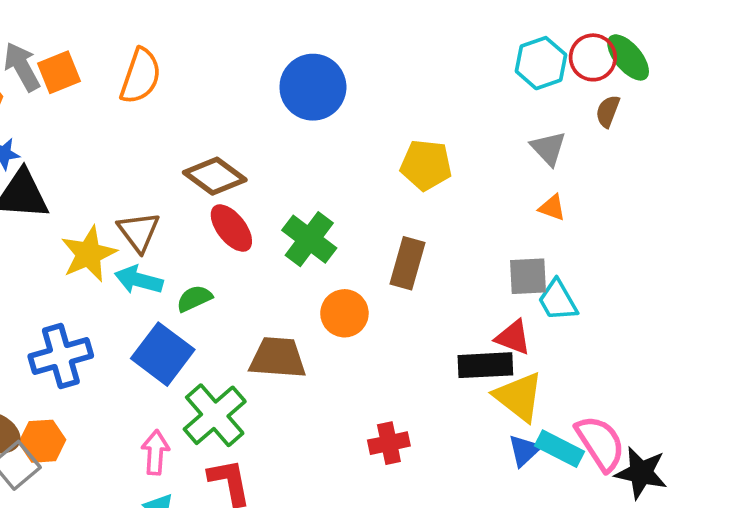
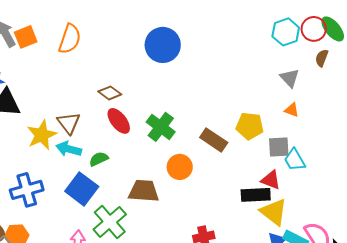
yellow pentagon: (426, 165) -> (250, 126), moved
brown diamond: (215, 176) -> (110, 93), size x0.7
brown rectangle: (408, 263) -> (214, 140), turned -72

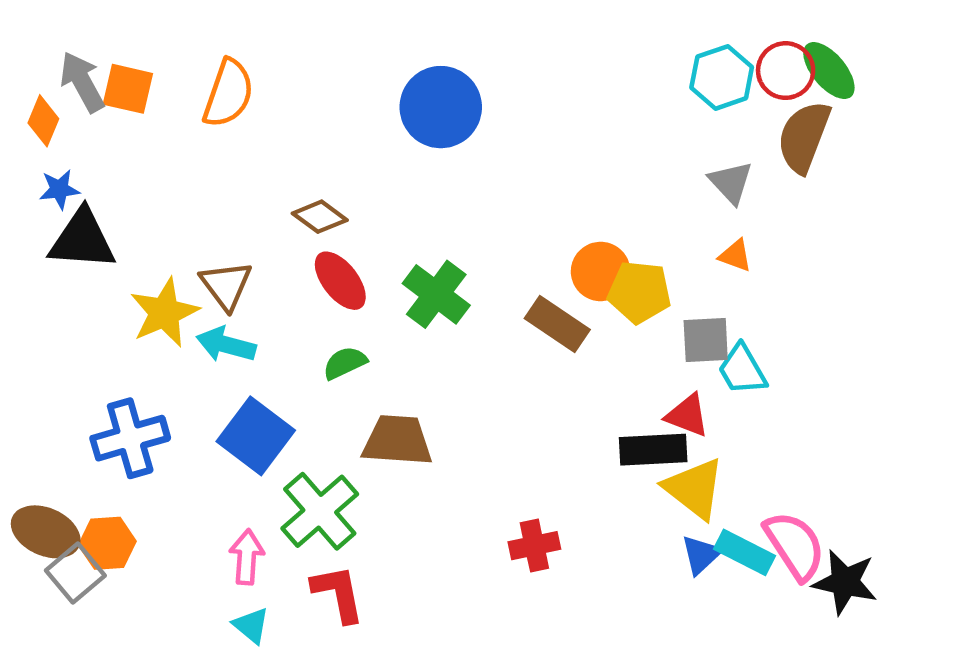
orange square: (26, 37) -> (128, 89), turned 35
brown semicircle: (322, 58) -> (804, 137), size x1.8
green semicircle: (99, 159) -> (345, 363), moved
orange circle: (180, 167) -> (601, 272), moved

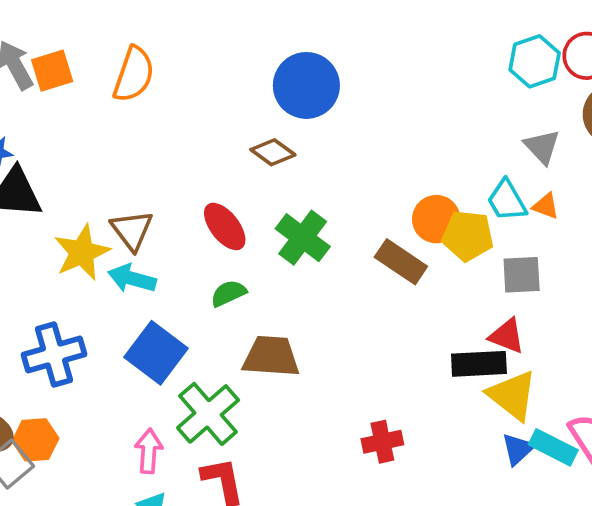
orange square: (128, 89) -> (52, 71), turned -30
brown diamond: (320, 217) -> (273, 152), moved
cyan trapezoid: (742, 370) -> (507, 201), moved

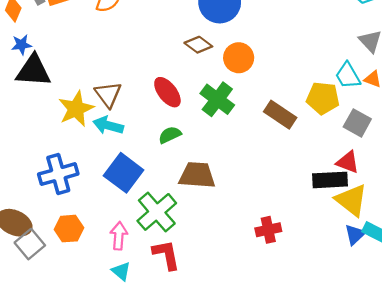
orange circle: (436, 219) -> (239, 58), moved
gray square: (522, 275) -> (357, 123), turned 32
orange hexagon: (35, 440) -> (69, 229), moved

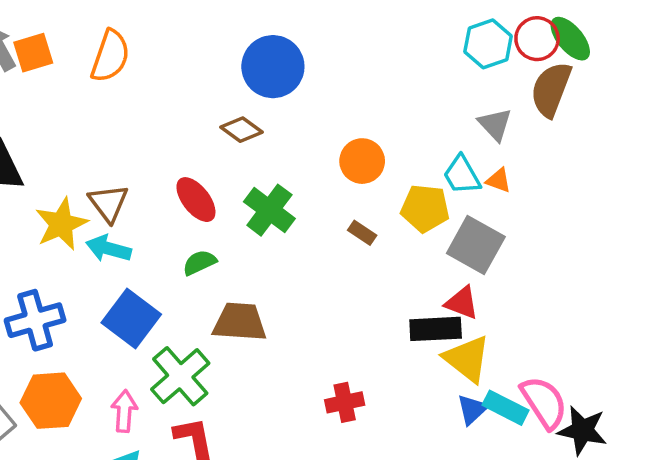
orange circle: (239, 58) -> (362, 161), moved
brown rectangle: (280, 115) -> (362, 233), size x0.6
gray square: (357, 123) -> (476, 245), size x1.4
orange hexagon: (69, 229) -> (51, 401), size x1.4

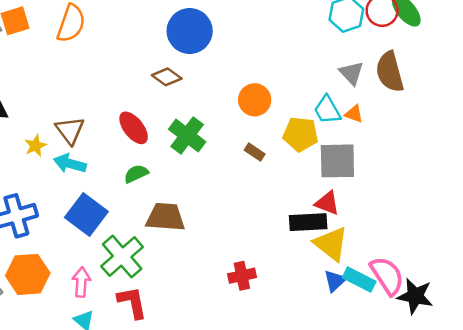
brown semicircle: (551, 89) -> (390, 72), moved, turned -36
yellow star: (61, 224) -> (35, 146), size x0.6
gray square: (476, 245) -> (337, 161), turned -30

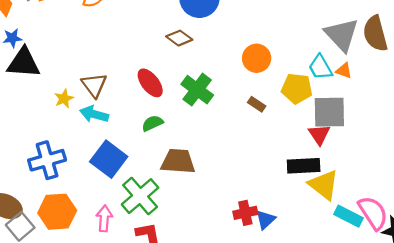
gray triangle: (351, 73) -> (342, 35), size x1.6
red triangle: (327, 203) -> (319, 134), moved, turned 35
blue triangle: (335, 281) -> (266, 220), moved

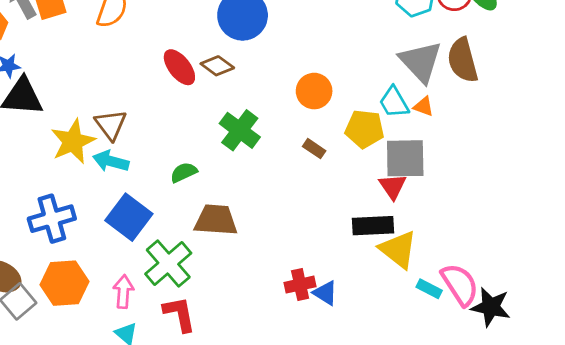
red ellipse: (150, 83) -> (179, 67), moved
yellow star: (64, 99) -> (73, 142), size x1.8
cyan rectangle: (348, 216) -> (429, 289), size x0.7
blue triangle: (266, 220) -> (325, 293), turned -45

